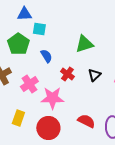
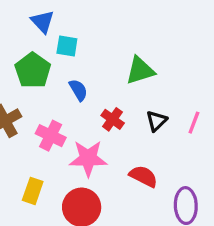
blue triangle: (24, 14) -> (43, 22), turned 49
pink cross: (29, 84) -> (51, 136), turned -30
red semicircle: (86, 121) -> (143, 176), moved

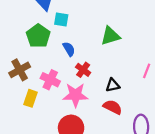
red cross: (113, 119) -> (83, 70), moved
black triangle: (156, 121) -> (113, 85), moved, turned 32
yellow rectangle: (33, 191) -> (31, 98), moved

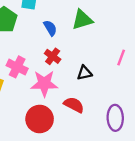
blue semicircle: (69, 49) -> (50, 28), moved
red semicircle: (113, 107) -> (74, 105), moved

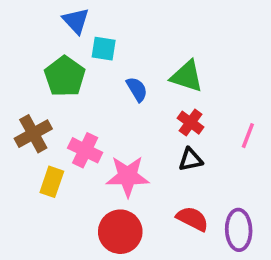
green triangle: (82, 20) -> (187, 76), turned 35
red cross: (53, 56) -> (191, 123), moved
red semicircle: (74, 105) -> (192, 219), moved

